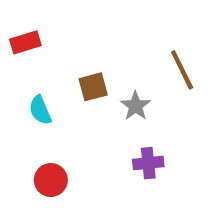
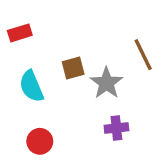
gray star: (136, 106) -> (106, 83), size x1.4
cyan semicircle: (40, 110) -> (31, 86), size x1.4

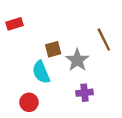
cyan semicircle: (31, 86) -> (41, 72), moved

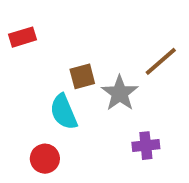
brown line: (104, 40) -> (161, 61), turned 75
purple cross: (85, 93) -> (146, 146), moved

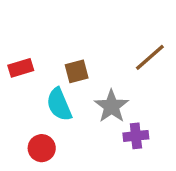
red rectangle: (22, 37) -> (21, 68), moved
gray star: (120, 93) -> (112, 106), moved

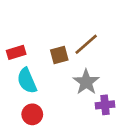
brown line: (150, 57) -> (86, 44), moved
cyan semicircle: (59, 105) -> (27, 81), moved

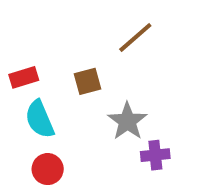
brown line: (86, 44) -> (135, 37), moved

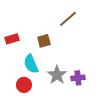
cyan semicircle: (40, 119) -> (31, 64), moved
gray star: (127, 121) -> (57, 75), moved

